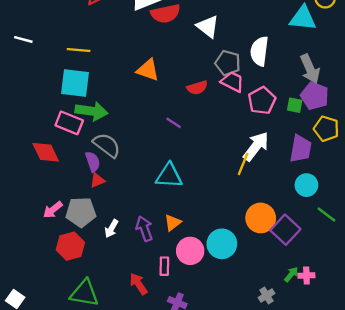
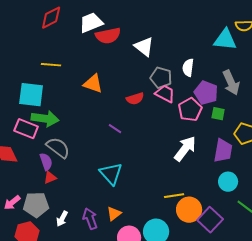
yellow line: (79, 50) -> (51, 65), moved
white semicircle: (259, 51) -> (188, 68), size x0.7
purple pentagon: (315, 96) -> (206, 93), moved
yellow line: (243, 164) -> (174, 196), moved, turned 60
cyan triangle: (169, 176) -> (111, 174), turned 45

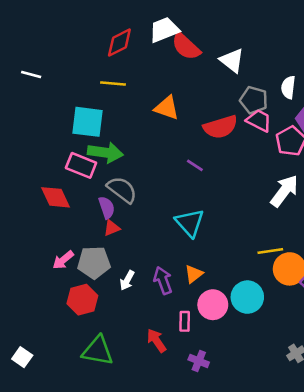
red diamond: (51, 18) -> (119, 43), moved
red semicircle: (108, 36) -> (186, 46), turned 55
red semicircle: (135, 99) -> (220, 127), size x1.5

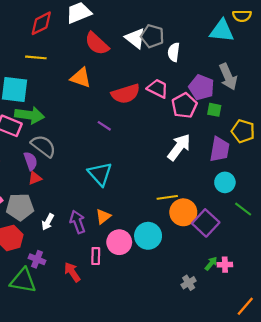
red semicircle: (186, 46) -> (97, 44), moved
white semicircle: (288, 87) -> (174, 52), moved
gray pentagon: (254, 100) -> (152, 36), moved
purple cross: (199, 361) -> (37, 259), moved

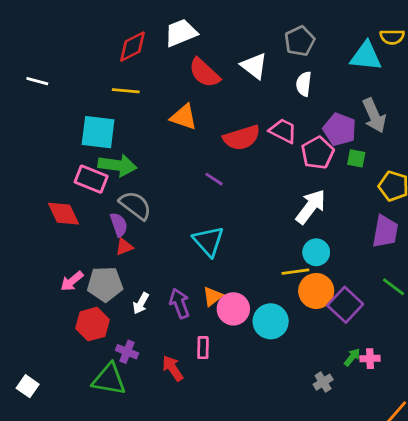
gray pentagon: (152, 36) -> (300, 41), moved, turned 30
purple trapezoid: (220, 149) -> (385, 232), moved
cyan circle: (225, 182) -> (316, 252), moved
pink circle: (119, 242) -> (233, 309), moved

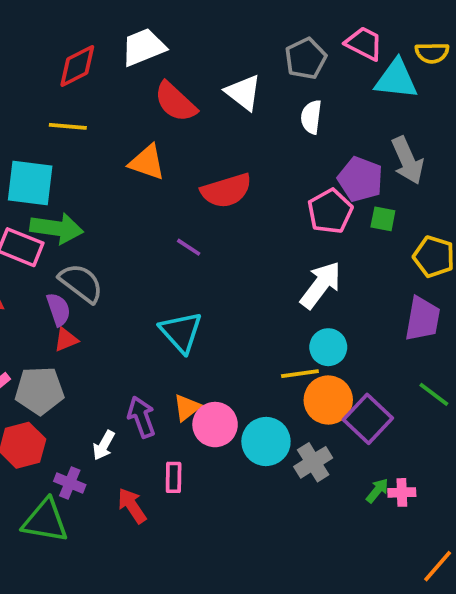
pink trapezoid: (283, 131) -> (364, 43), moved
white arrow: (141, 303) -> (104, 445), moved
gray cross: (323, 382) -> (313, 462), moved, size x1.4

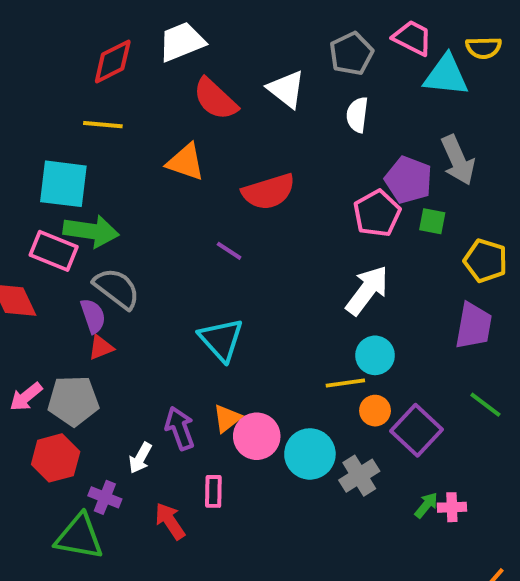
orange circle: (328, 400) -> (375, 411), size x0.6

